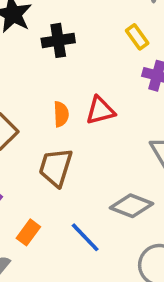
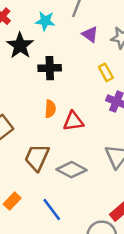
orange semicircle: (61, 114) -> (50, 109), moved
gray diamond: (131, 206) -> (72, 170), moved

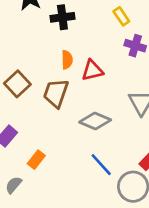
brown trapezoid: (37, 157) -> (56, 93), moved
blue line: (52, 209) -> (101, 165), moved

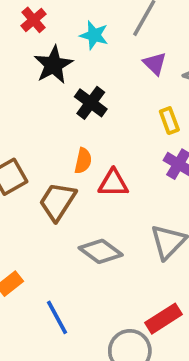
black cross: (62, 17) -> (91, 103), turned 30
blue line: (101, 165) -> (57, 317), moved

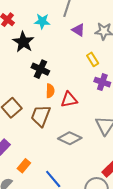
black cross: (91, 103) -> (40, 69), moved

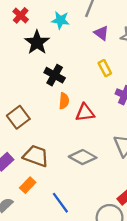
yellow rectangle: (93, 59) -> (105, 68), moved
brown trapezoid: (41, 116) -> (36, 156), moved, turned 85

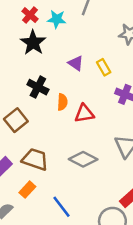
red cross: (21, 15) -> (30, 15), moved
purple triangle: (101, 33) -> (76, 63), moved
black cross: (55, 75) -> (38, 87), moved

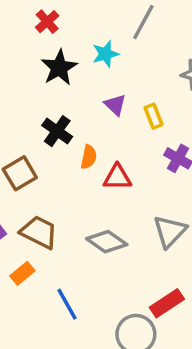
red cross: (30, 15) -> (47, 22), moved
cyan star: (57, 19) -> (105, 54), moved, turned -30

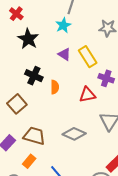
cyan star: (105, 54) -> (63, 25), moved
yellow rectangle: (153, 116) -> (88, 57), size x1.5
red triangle: (117, 177) -> (87, 95), moved

